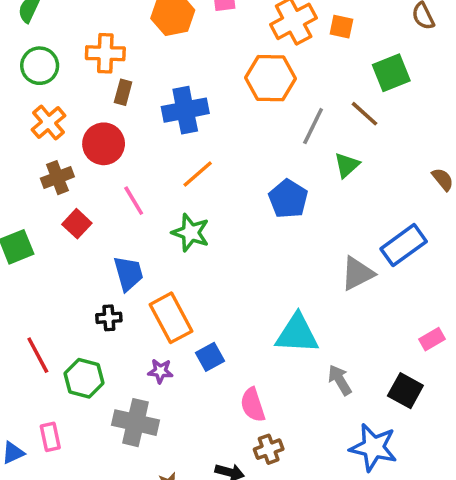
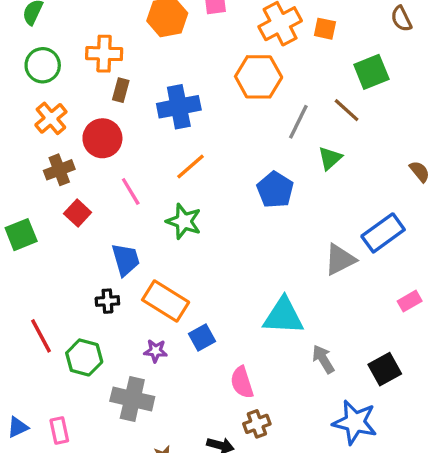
orange rectangle: (171, 318) -> (166, 301), turned -30
pink rectangle: (432, 339) -> (410, 301), moved
black square: (405, 391) -> (385, 369), turned 32
pink rectangle: (50, 437) -> (59, 431), moved

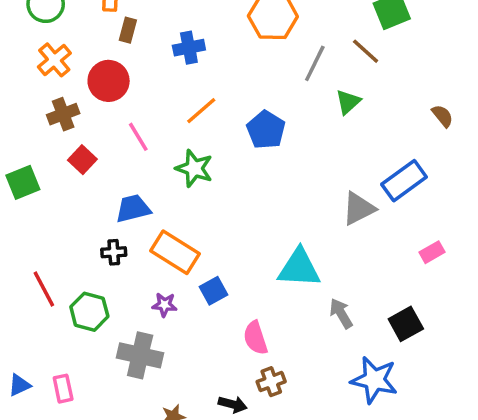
blue cross: (179, 107) -> (189, 48), size x0.7
blue pentagon: (275, 190) -> (266, 130), moved
blue trapezoid: (126, 260) -> (133, 209), turned -88

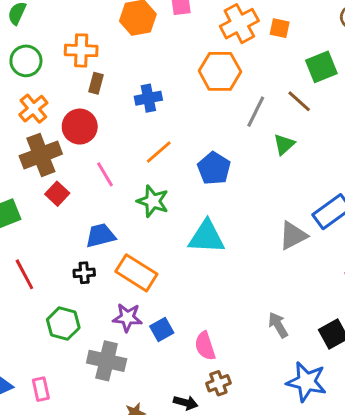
brown cross: (63, 114) -> (41, 155), size x1.5
cyan triangle: (299, 268) -> (207, 237), moved
red line: (44, 289) -> (24, 274), moved
blue square: (213, 291) -> (162, 330), moved
purple star: (165, 305) -> (127, 318), size x1.4

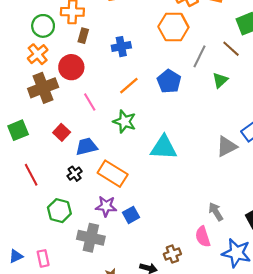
green circle: (26, 61) -> (43, 26), moved
blue pentagon: (214, 168) -> (169, 81), moved
red square: (57, 194) -> (62, 132), moved
black cross: (84, 273) -> (75, 174), turned -32
pink semicircle: (205, 346) -> (203, 237), moved

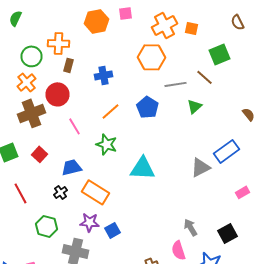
gray line: (199, 56) -> (176, 84), turned 55
red square: (62, 132) -> (40, 154), moved

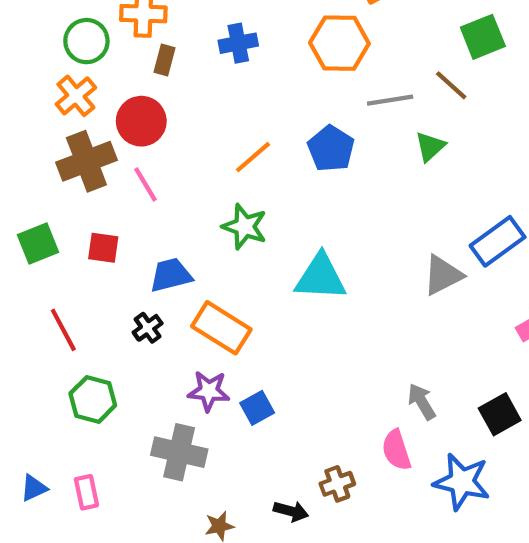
blue cross: (104, 75) -> (238, 43), moved
pink line: (74, 126) -> (145, 184), moved
red square: (40, 154) -> (103, 248), turned -35
green hexagon: (46, 226) -> (93, 399), moved

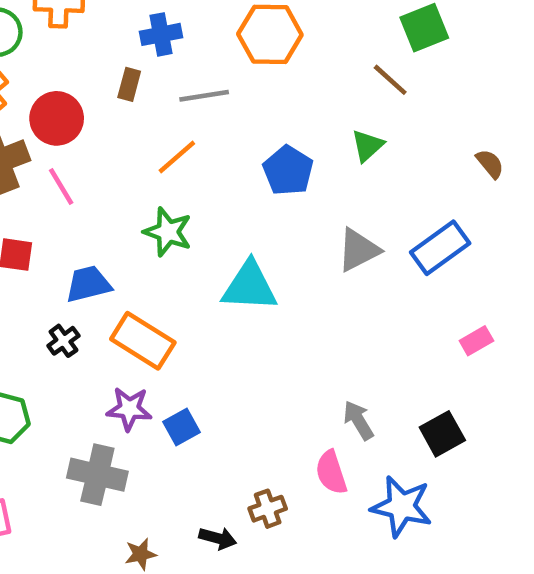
brown rectangle: (164, 60) -> (129, 84), moved
gray line: (390, 100) -> (204, 96), moved
blue pentagon: (331, 149) -> (288, 171), moved
gray triangle: (443, 275) -> (358, 250), moved

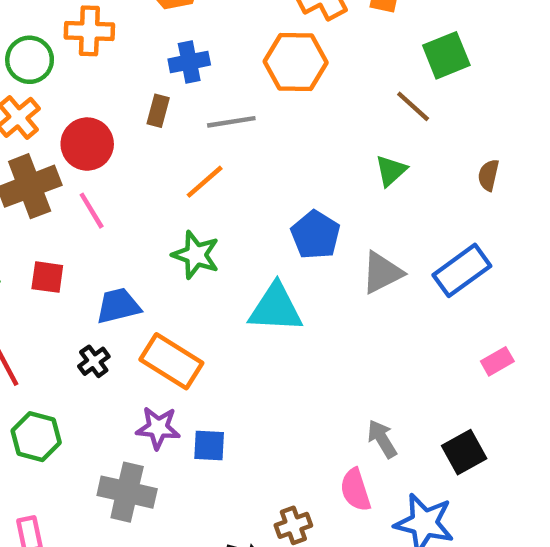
brown semicircle: (490, 164) -> (488, 175), moved, turned -128
blue pentagon: (288, 171) -> (316, 235), moved
blue square: (181, 427) -> (209, 446), turned 32

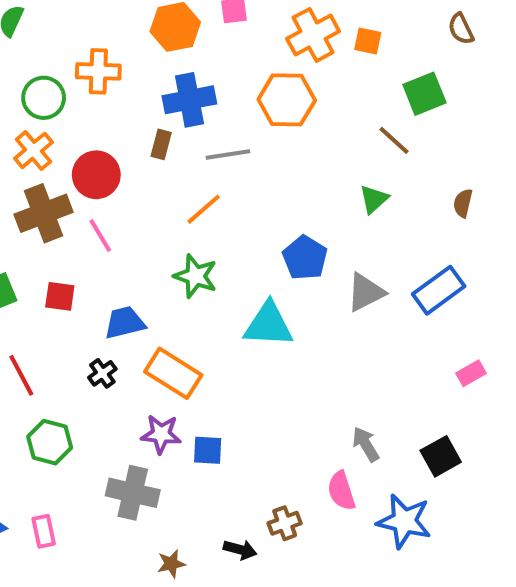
blue cross: (189, 62) -> (189, 100), size x1.4

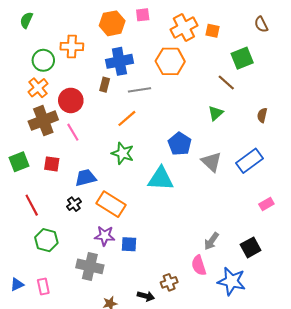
gray triangle: (366, 292) -> (211, 162), turned -50
gray arrow: (366, 444) -> (211, 241), turned -114

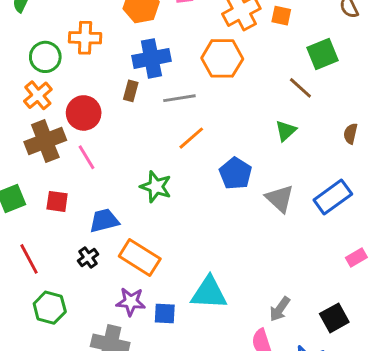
orange line: (127, 118) -> (191, 138), moved
cyan triangle: (161, 179) -> (209, 293), moved

